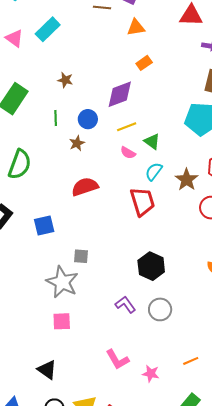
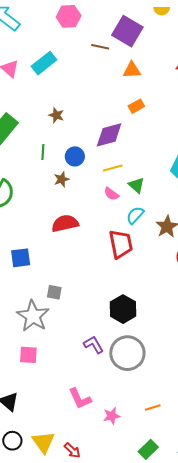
gray circle: (160, 309) -> (127, 353), size x1.5
pink star: (151, 374) -> (112, 416), turned -30

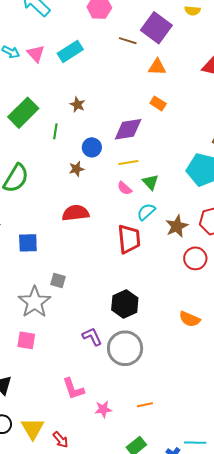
orange rectangle: (136, 106) -> (158, 103), turned 56
green line: (43, 152) -> (55, 131), moved

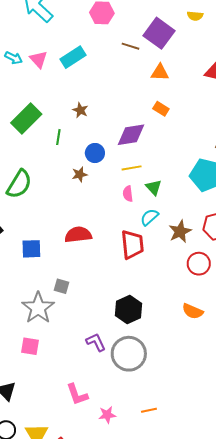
pink semicircle: (125, 188) -> (128, 194), turned 42
red semicircle: (76, 213) -> (78, 235), moved
orange semicircle: (190, 319) -> (193, 311), moved

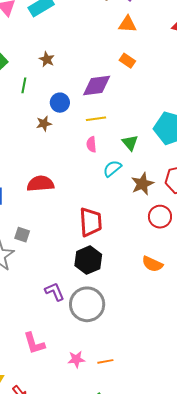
green triangle: (154, 187) -> (130, 143), moved
red trapezoid: (132, 245) -> (91, 222), moved
pink star: (107, 415) -> (76, 359), moved

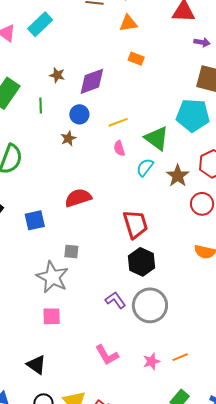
purple diamond: (97, 86) -> (92, 81), moved
green triangle: (130, 143) -> (157, 138), size x1.5

